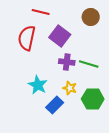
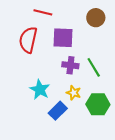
purple square: (60, 36) -> (63, 38), turned -35
green line: (89, 64) -> (94, 67), turned 42

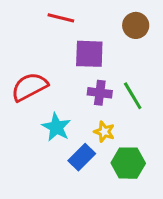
red semicircle: (28, 40) -> (29, 87), moved, turned 50
green hexagon: (98, 104) -> (128, 163), moved

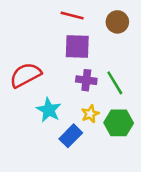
red line: (61, 18) -> (72, 15), moved
yellow star: (104, 132) -> (90, 114), turned 30
green hexagon: (128, 163) -> (119, 123), moved

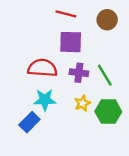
red semicircle: (25, 75) -> (42, 68), moved, turned 32
cyan star: (49, 110) -> (45, 100), turned -30
blue rectangle: (71, 136) -> (29, 122), moved

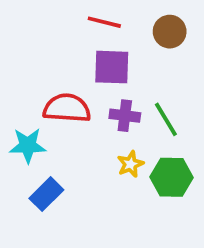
cyan star: (45, 100) -> (28, 145), moved

